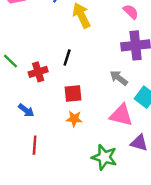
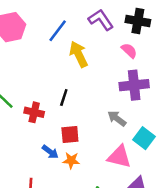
red cross: (38, 72) -> (34, 112), turned 30
blue arrow: (26, 110) -> (50, 152), moved

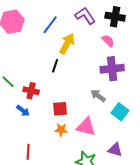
yellow arrow: (79, 54) -> (67, 44), turned 55
black line: (64, 97) -> (55, 66), moved
blue arrow: (50, 152) -> (23, 111), moved
pink triangle: (119, 157) -> (86, 127), moved

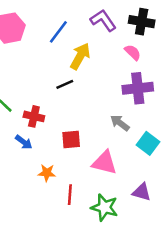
black line: (55, 66) -> (65, 84), turned 48
orange star: (61, 130) -> (47, 173), moved
red line: (28, 152) -> (70, 195), moved

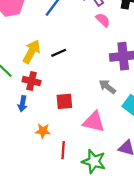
pink semicircle: (133, 52) -> (103, 20), moved
yellow arrow: (80, 56) -> (32, 52), moved
blue arrow: (24, 142) -> (22, 104), turned 63

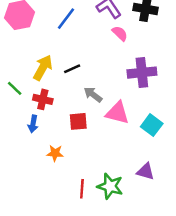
gray arrow: (107, 87) -> (93, 95), moved
pink triangle: (94, 122) -> (117, 113), moved
red line: (63, 150) -> (82, 189), moved

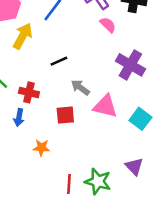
yellow arrow: (43, 68) -> (23, 36), moved
purple cross: (142, 73) -> (130, 65), turned 36
purple triangle: (146, 172) -> (134, 166), turned 30

